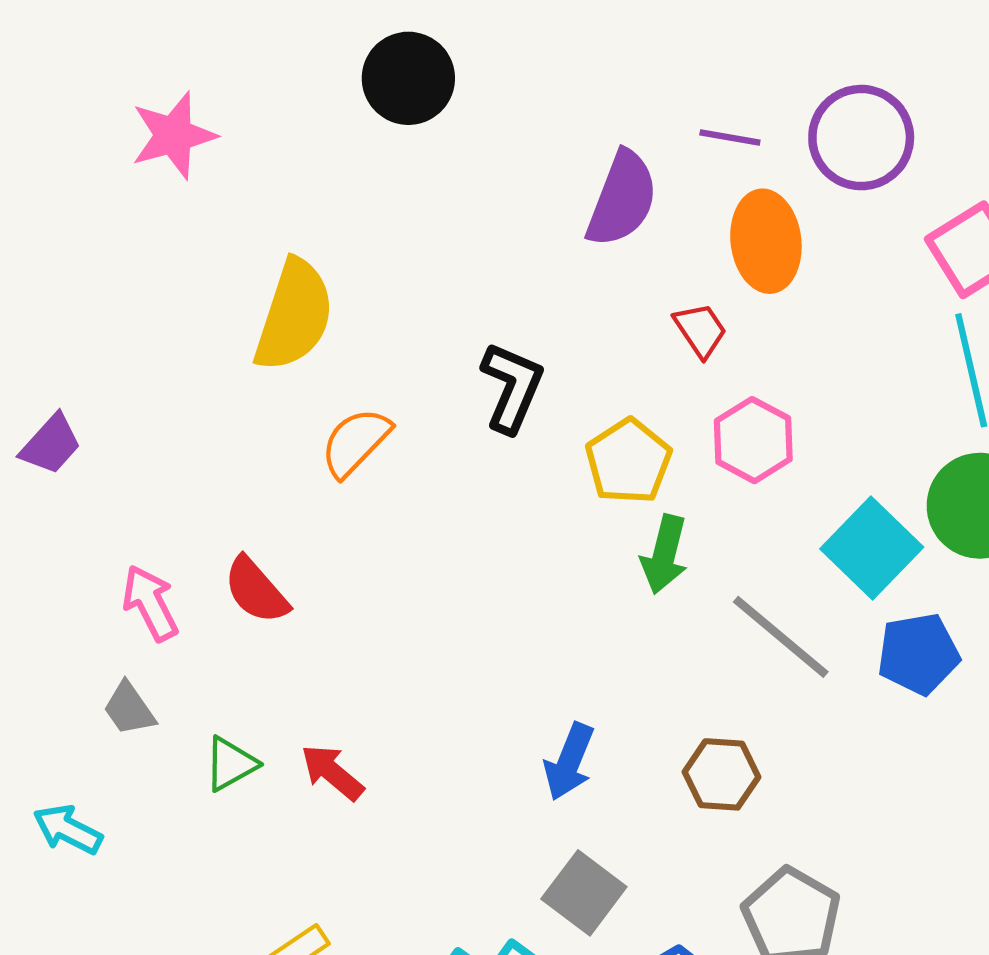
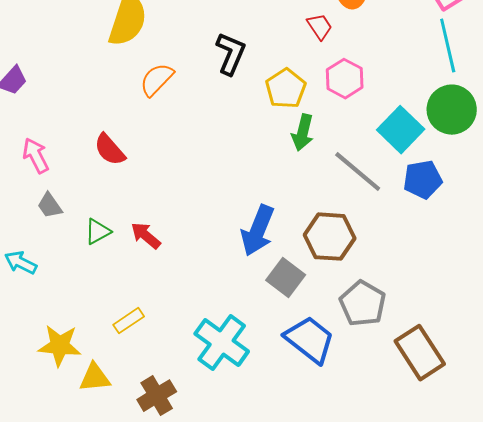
pink arrow: (150, 603) -> (36, 156), moved
blue arrow: (569, 762) -> (258, 231), size x1.4
brown hexagon: (722, 774) -> (330, 237), size x1.4
gray square: (584, 893) -> (286, 278), moved

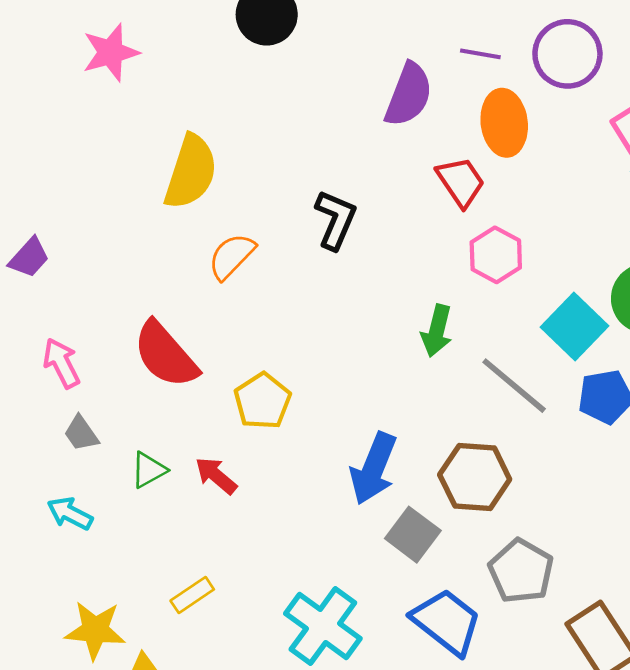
red trapezoid: (320, 27) -> (461, 182), size x1.4
yellow pentagon: (286, 89) -> (262, 401), moved
red semicircle: (110, 150) -> (165, 355), size x1.5
cyan arrow: (21, 263) -> (70, 514), moved

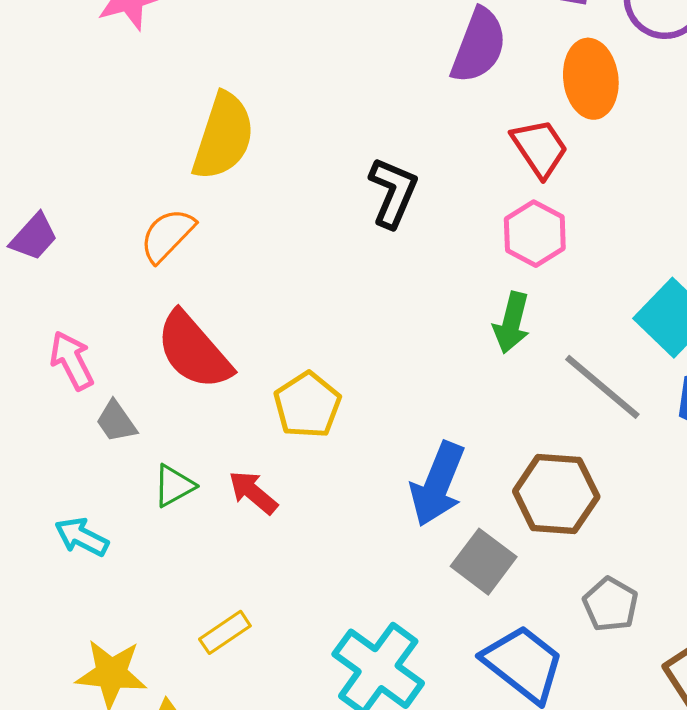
pink hexagon: (496, 255) -> (535, 234), moved
orange semicircle: (232, 256) -> (167, 235), moved
gray trapezoid: (81, 433) -> (116, 421), moved
gray pentagon: (521, 571) -> (611, 604), size x0.7

